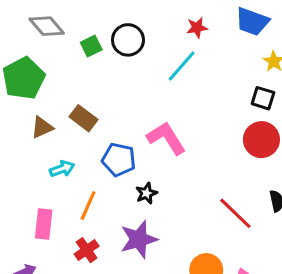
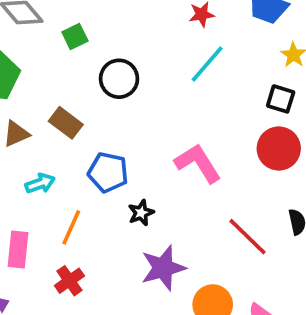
black circle: (128, 40) -> (119, 79), moved
cyan line: (182, 66) -> (207, 64), moved
pink L-shape: (166, 138) -> (198, 163), moved
purple star: (139, 239) -> (163, 268), moved

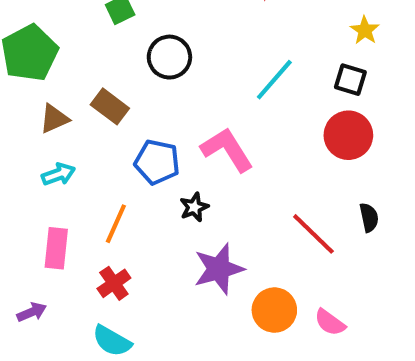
cyan line: (207, 64) -> (274, 80), moved
pink L-shape: (198, 163) -> (227, 150), moved
cyan arrow: (40, 183) -> (58, 174), moved

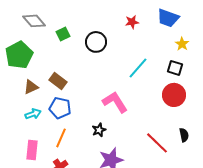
black circle: (169, 57) -> (96, 42), moved
blue pentagon: (157, 162) -> (60, 108), moved

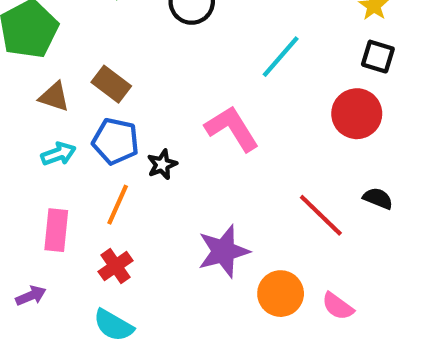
black square: (175, 68) -> (378, 57), moved
brown triangle: (31, 87) -> (54, 97), turned 42
black star: (99, 130) -> (162, 164), moved
black semicircle: (184, 135) -> (378, 198), turned -56

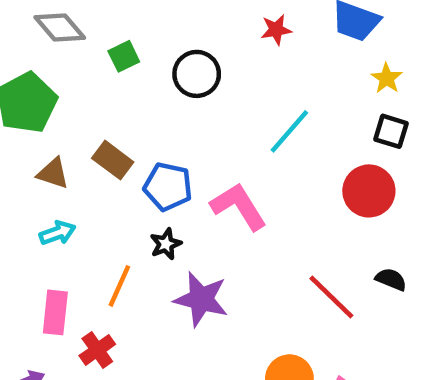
blue pentagon: (116, 141) -> (168, 187), moved
purple star: (223, 251) -> (201, 299), moved, turned 30
red cross: (116, 266) -> (97, 350), moved

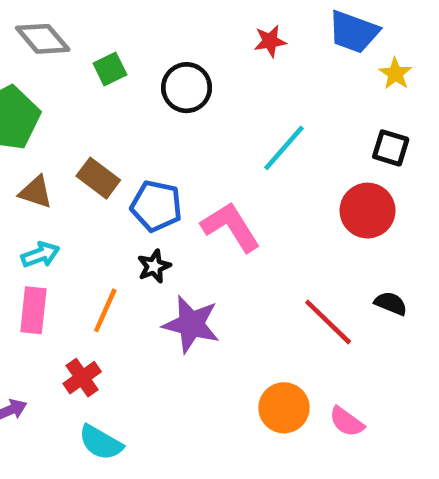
yellow star: (387, 78) -> (395, 74), moved
pink rectangle: (55, 312) -> (33, 310), moved

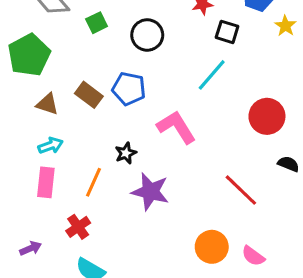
black square: (391, 148) -> (227, 32), moved
blue pentagon: (156, 206) -> (129, 89), moved
black semicircle: (391, 303) -> (288, 164), moved

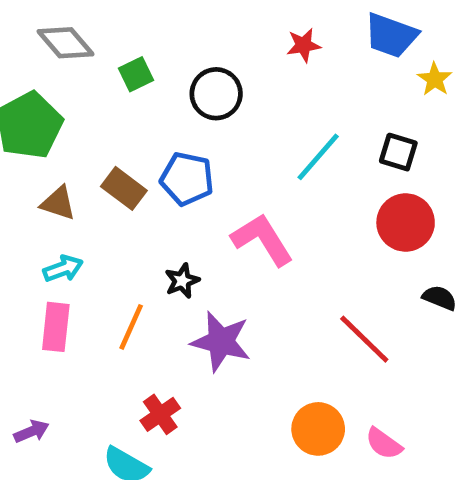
black square: (227, 32) -> (398, 152), moved
red cross: (78, 227) -> (160, 414), moved

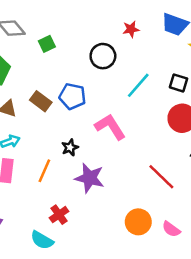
black circle: (216, 94) -> (103, 56), moved

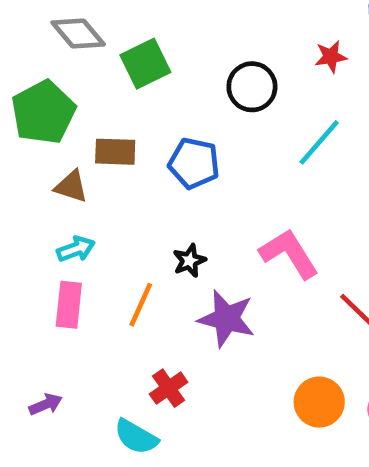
red star: (131, 29) -> (331, 57), moved
green square: (47, 44) -> (145, 64), size x1.5
brown rectangle: (41, 101) -> (115, 152), moved, turned -35
pink L-shape: (110, 127) -> (289, 254), moved

